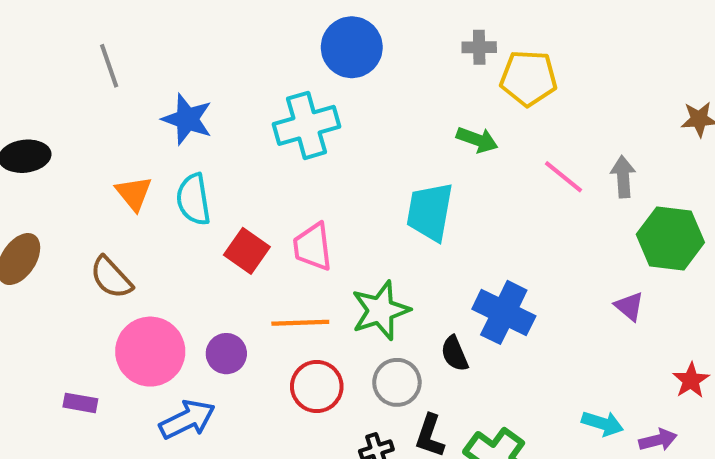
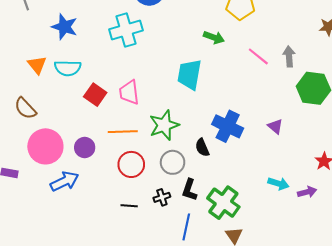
cyan semicircle: (193, 199) -> (68, 68), turned -80
purple triangle: (629, 306) -> (275, 126), moved

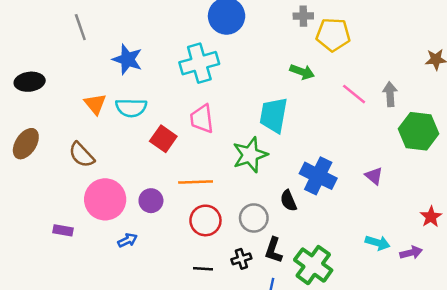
pink trapezoid: (129, 92) -> (202, 119), moved
green star: (164, 125) -> (250, 155), moved
blue arrow: (65, 181) -> (127, 240), size x0.6

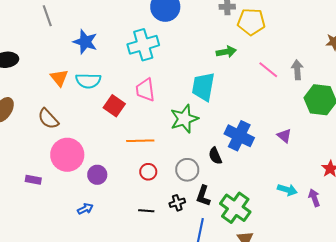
green arrow: (302, 72) -> (226, 52), turned -30
purple circle: (151, 201) -> (97, 175), moved
red circle: (205, 220) -> (148, 172), size x0.7
blue arrow: (127, 240) -> (85, 209), moved
purple arrow: (411, 253) -> (314, 198), turned -96

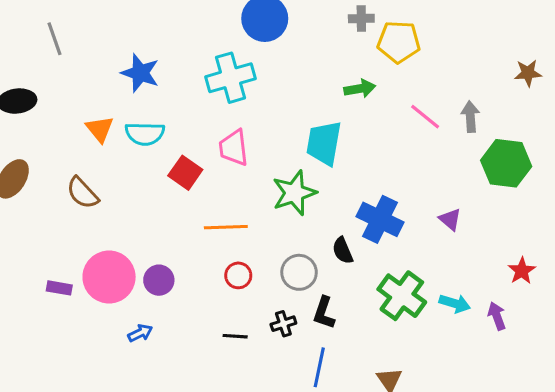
gray line: (47, 16) -> (55, 39), moved
pink circle: (67, 155) -> (109, 277), moved
green cross: (235, 208) -> (402, 296), moved

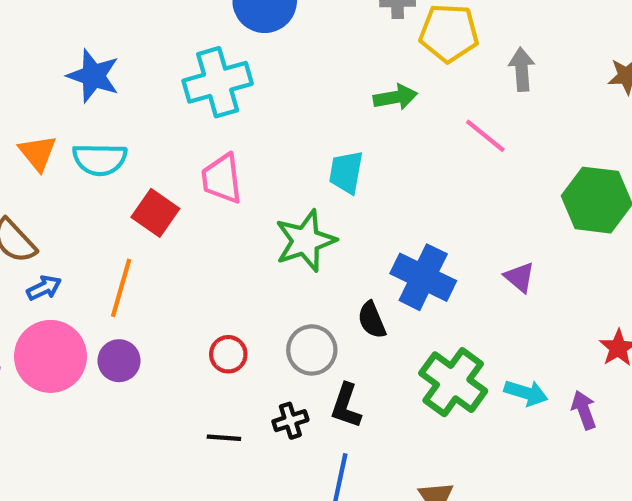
gray arrow: (470, 117) -> (522, 69), moved
cyan trapezoid: (324, 143) -> (346, 172), size x0.7
orange line: (226, 227) -> (121, 288), moved, turned -72
blue arrow: (140, 333) -> (44, 288), moved

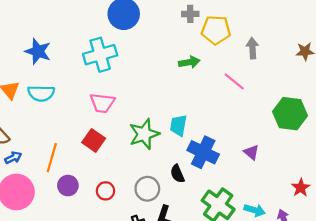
cyan trapezoid: (346, 172) -> (178, 125), moved
pink trapezoid: (222, 179) -> (102, 103), turned -76
red square: (155, 213) -> (94, 140), moved
purple circle: (119, 361) -> (68, 186), moved

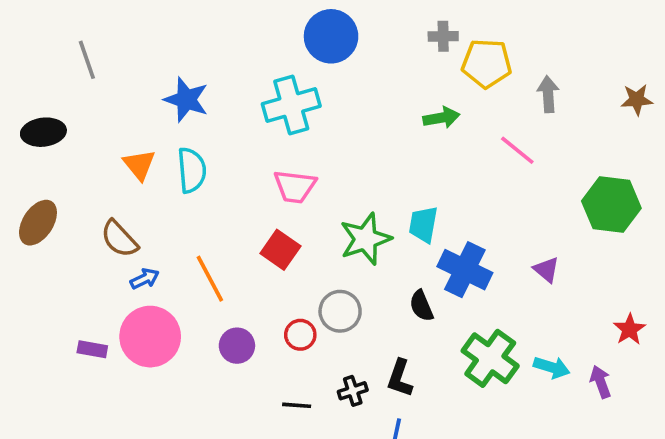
cyan semicircle: (41, 93) -> (192, 170), turned -96
orange line: (52, 158) -> (210, 279), turned -44
purple circle: (68, 186) -> (237, 346), moved
gray circle: (147, 189) -> (340, 311), moved

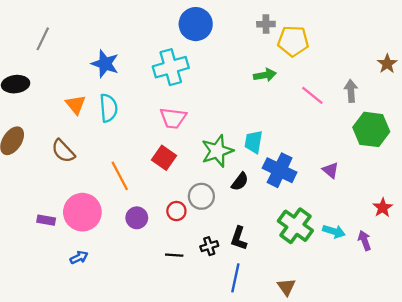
gray line: (87, 60) -> (43, 39), turned 45
gray arrow: (548, 94) -> (351, 91), moved
brown star: (637, 100) -> (387, 64), turned -30
blue arrow: (145, 279) -> (79, 257), moved
black semicircle: (421, 306) -> (240, 182), moved, turned -120

